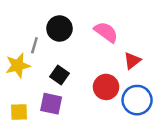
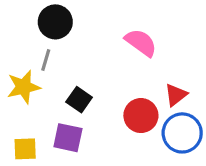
black circle: (59, 28) -> (55, 22), moved
red triangle: (132, 61) -> (176, 95), moved

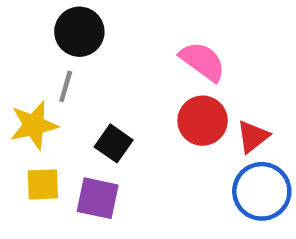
red circle: (141, 116) -> (203, 121), moved
yellow square: (25, 149) -> (43, 184), moved

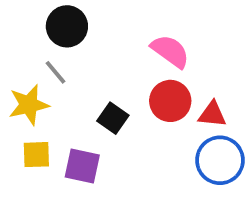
gray line: (66, 86) -> (55, 72), turned -56
red triangle: (253, 137) -> (212, 114), turned 44
black square: (114, 143) -> (113, 118), moved

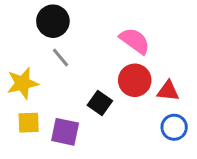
gray line: (55, 72) -> (60, 58), moved
black square: (113, 118) -> (100, 103), moved
blue circle: (220, 160) -> (174, 127), size x0.7

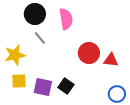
pink semicircle: (135, 41) -> (66, 19), moved, turned 45
black square: (100, 103) -> (66, 86), moved
blue circle: (174, 127) -> (117, 94), moved

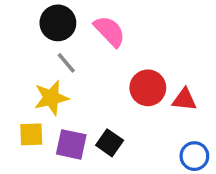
pink semicircle: (66, 19) -> (110, 31), turned -35
yellow star: (15, 55) -> (51, 98), moved

